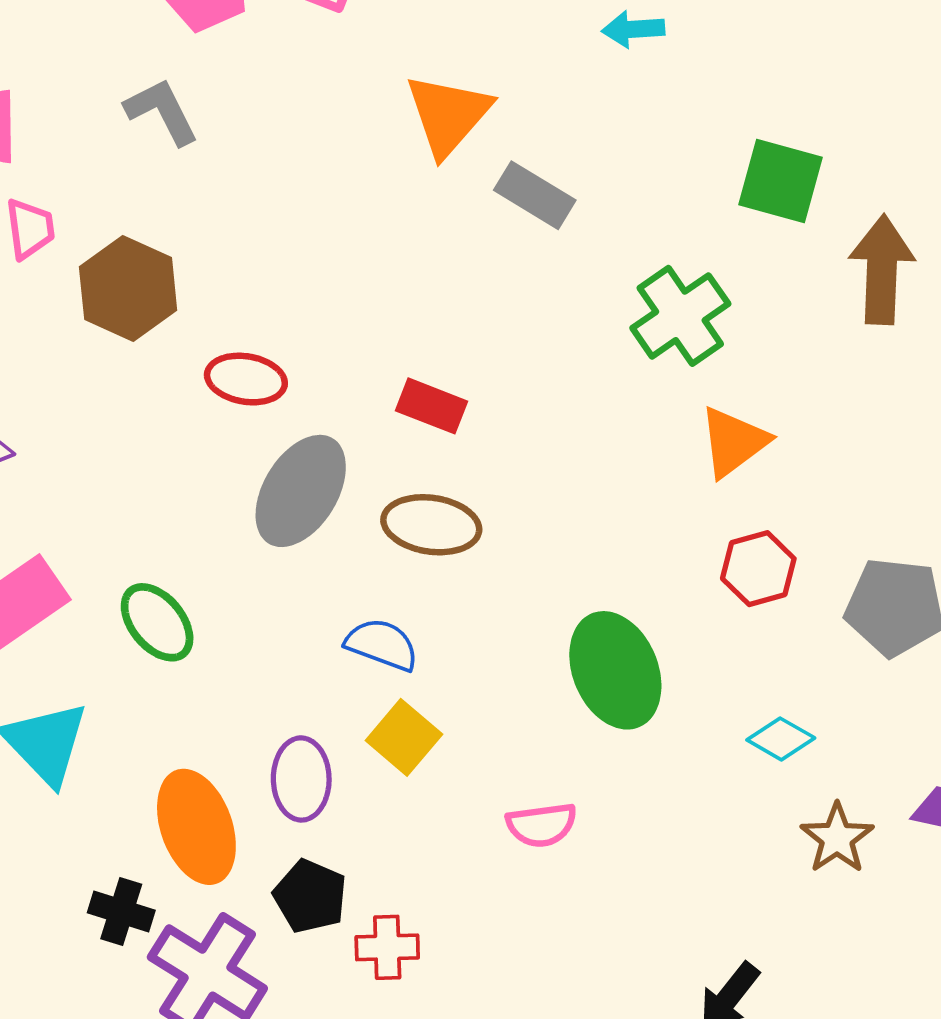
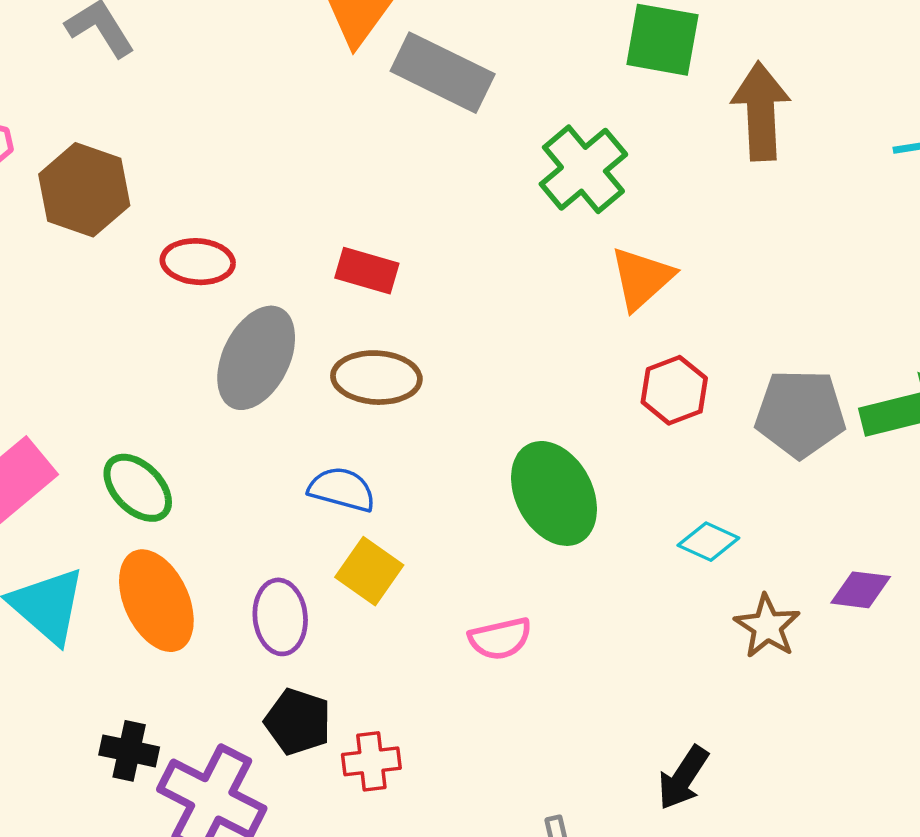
gray rectangle: (535, 195) -> (443, 73), size x1.4
orange ellipse: (196, 827) -> (156, 601), moved

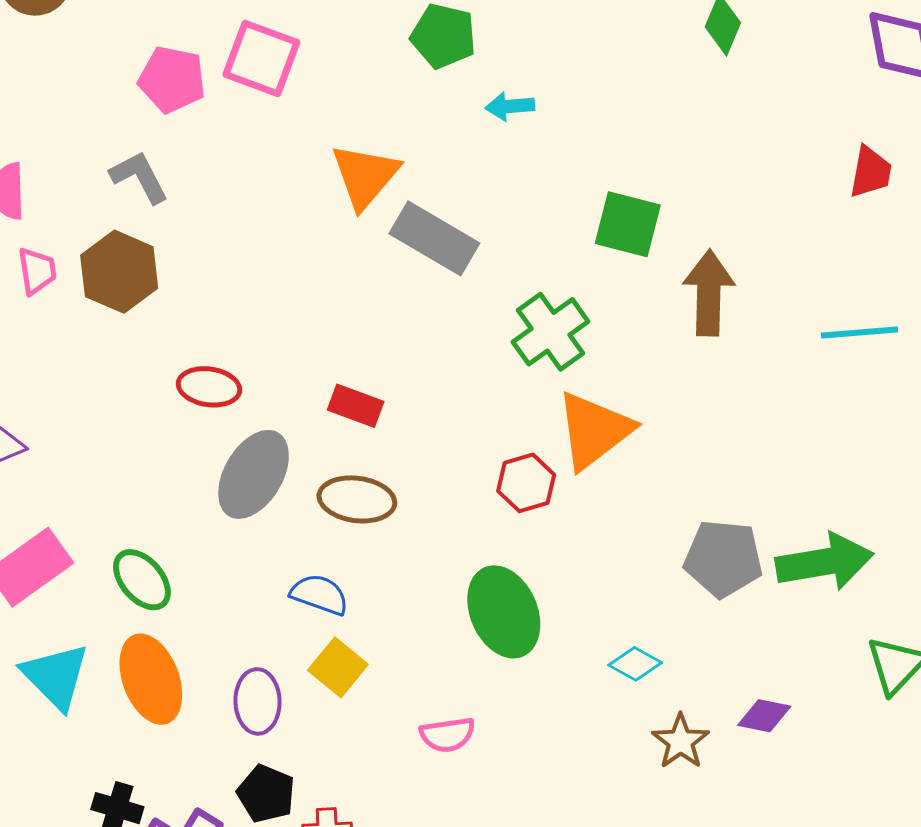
brown hexagon: (84, 190) -> (119, 272), moved
orange triangle: (642, 278) -> (594, 430), size x1.4
red hexagon: (674, 390) -> (526, 483), moved

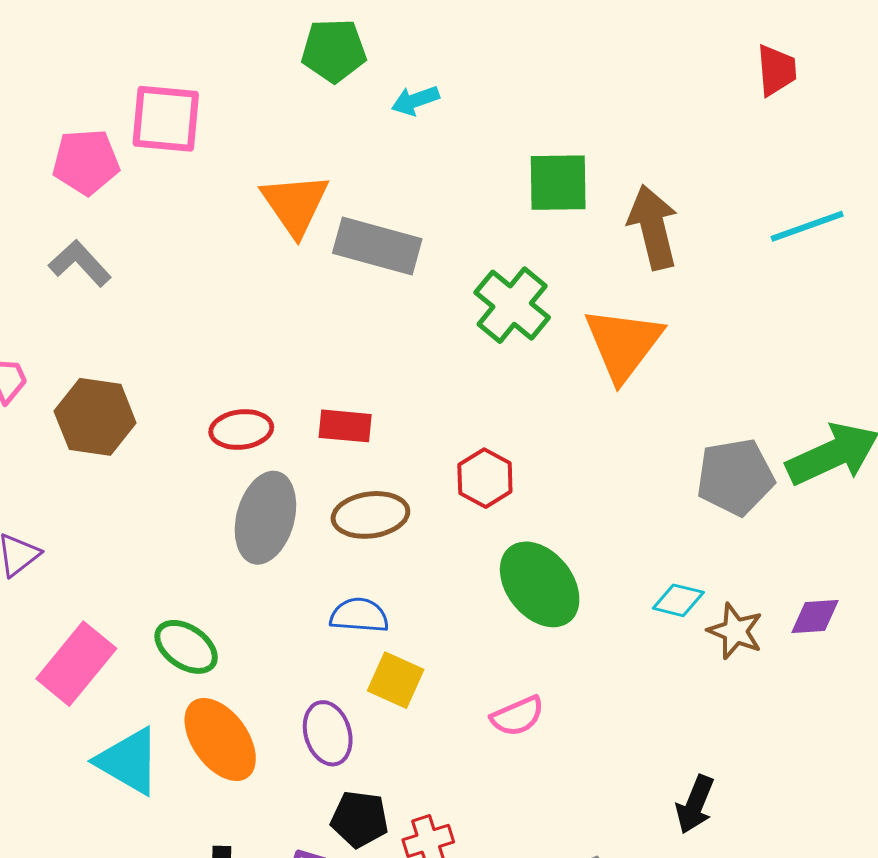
brown hexagon: (119, 272) -> (95, 417), moved
red ellipse: (209, 387) -> (241, 429), moved
orange triangle: (594, 430) -> (623, 344), moved
red hexagon: (526, 483) -> (485, 478), moved
brown star: (681, 741) -> (735, 631), moved

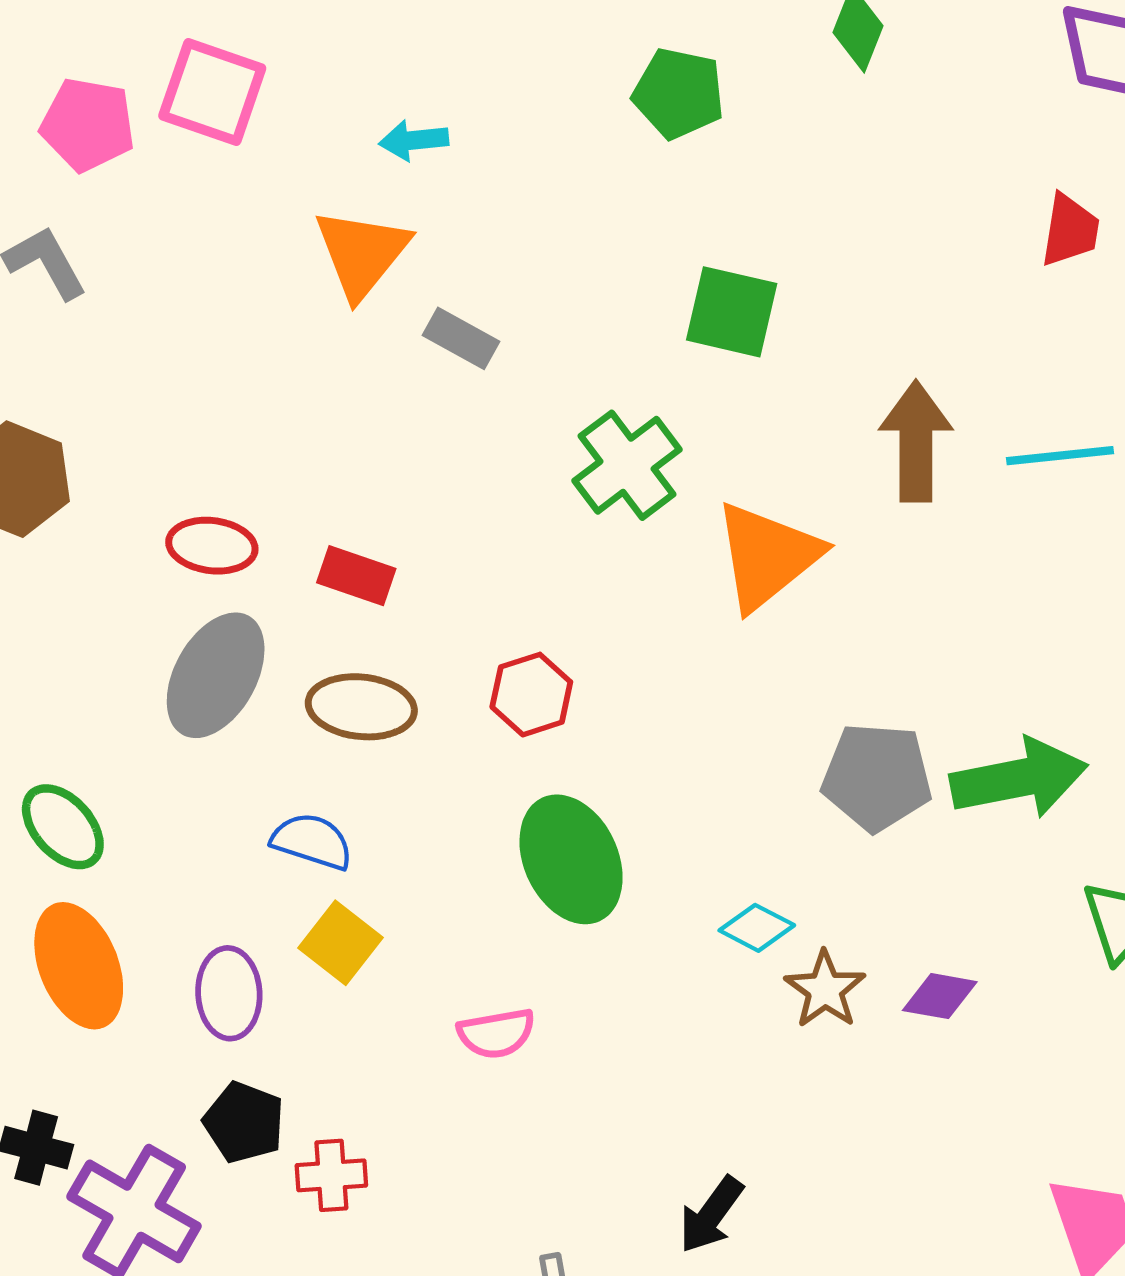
green pentagon: (334, 50) -> (679, 93), moved
cyan arrow: (415, 100) -> (414, 140), moved
brown arrow: (653, 227) -> (916, 441), moved
gray rectangle: (377, 246) -> (461, 338), size x0.6

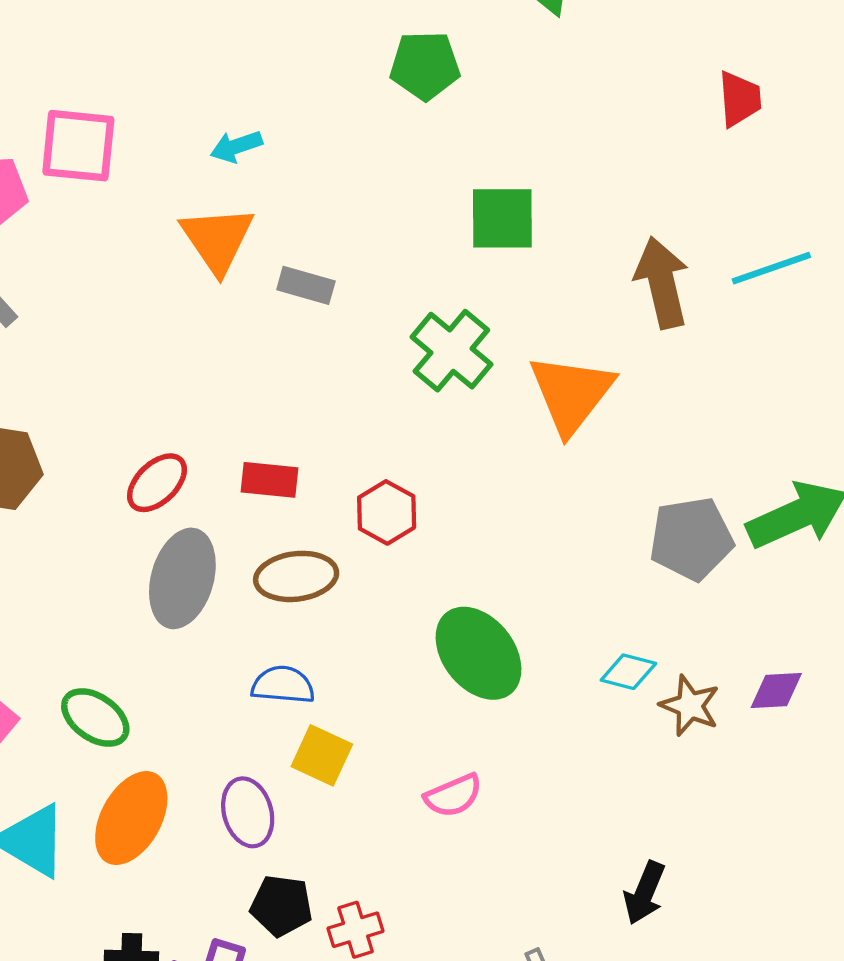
red ellipse: (212, 546) -> (157, 483), turned -38
red hexagon: (531, 695) -> (387, 512), moved
orange ellipse: (79, 966) -> (131, 818), turned 64

